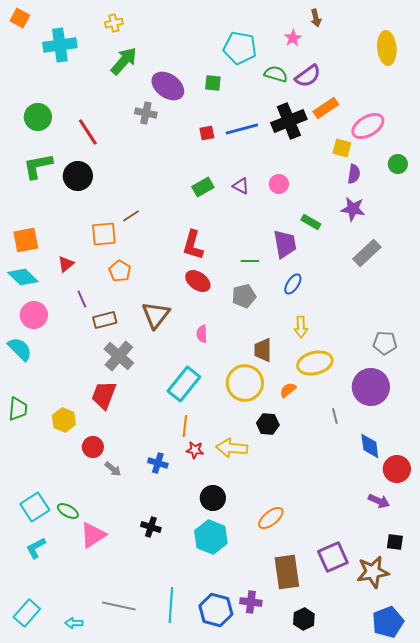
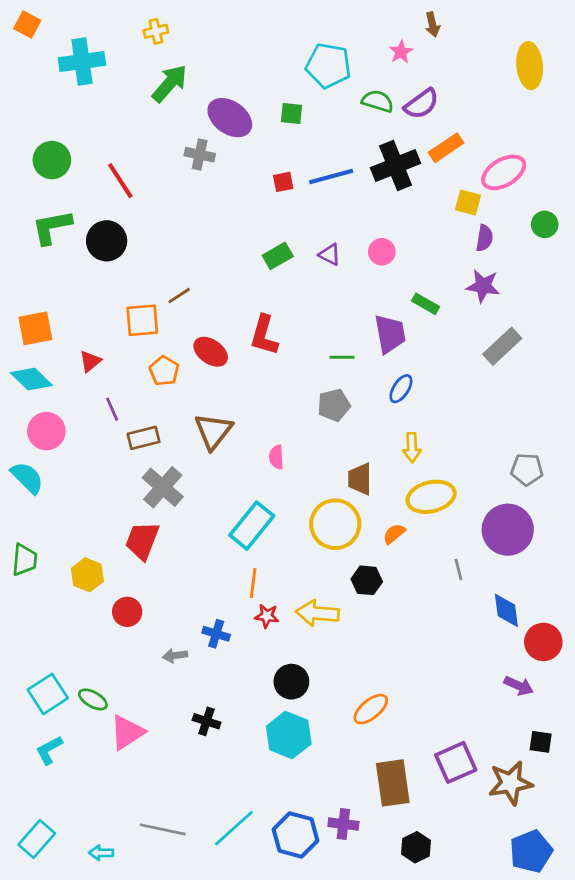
red ellipse: (198, 281) -> (211, 352), moved
gray arrow: (113, 469) -> (175, 656), moved, turned 132
cyan line: (171, 605) -> (234, 828), turned 44

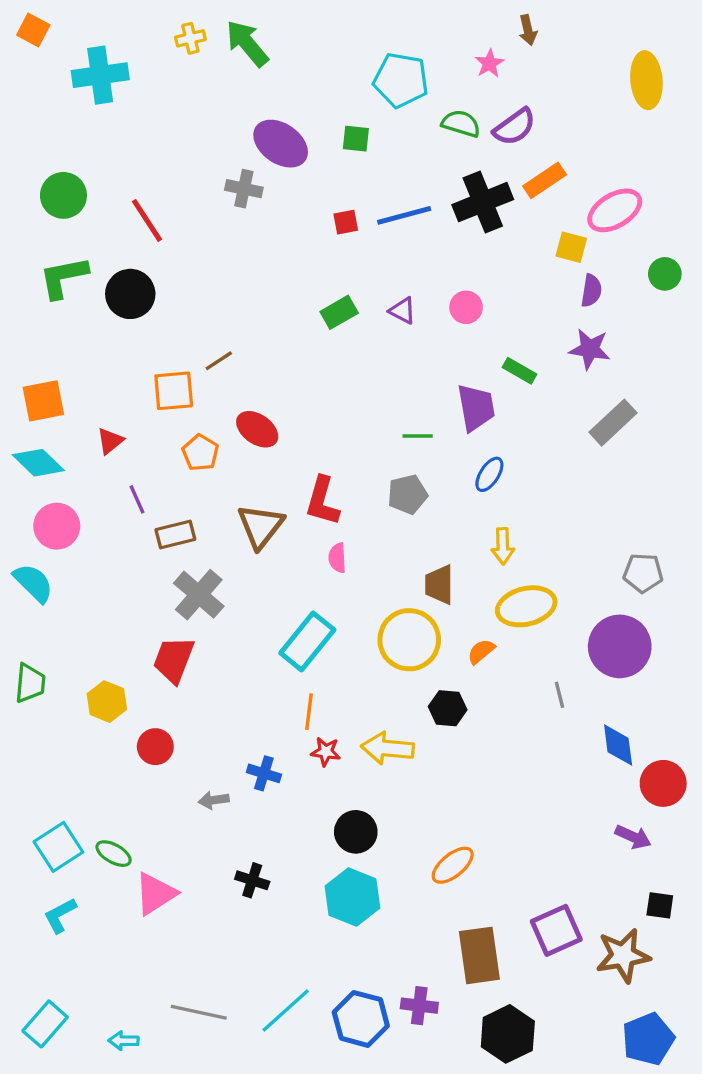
green arrow: (170, 83) -> (247, 43), moved, turned -81
red L-shape: (264, 335) -> (322, 501), moved
black hexagon: (416, 847) -> (508, 1034), size x1.5

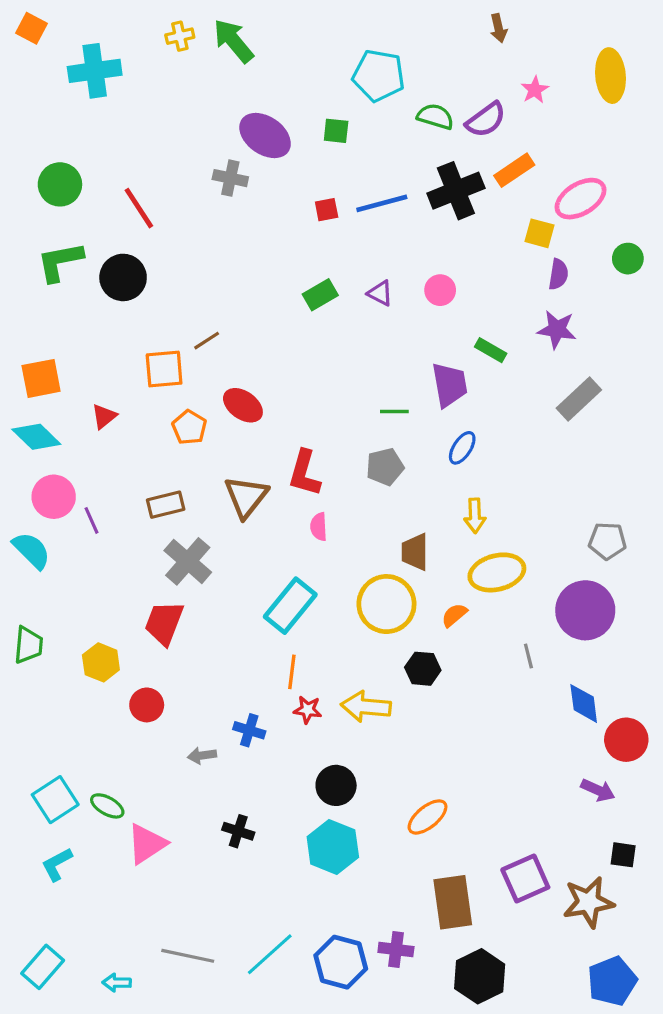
pink star: (489, 63) -> (535, 90), moved
purple line: (137, 499) -> (91, 520), moved

